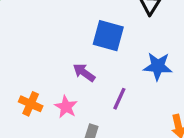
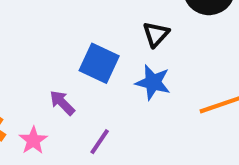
blue star: (158, 66) -> (153, 82), moved

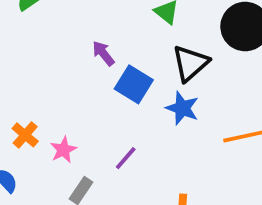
black triangle: (156, 34) -> (190, 63), size x1.5
purple arrow: (62, 103) -> (103, 53), moved

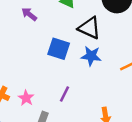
purple arrow: (103, 53) -> (29, 14), moved
black triangle: (190, 63) -> (89, 28), turned -40

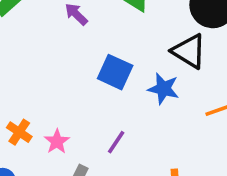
black triangle: (89, 28) -> (189, 51), moved

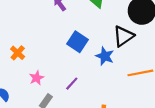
black triangle: (189, 51) -> (123, 36), turned 45
orange cross: (19, 132) -> (18, 53), moved

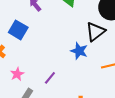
blue square: (78, 42) -> (18, 30), moved

